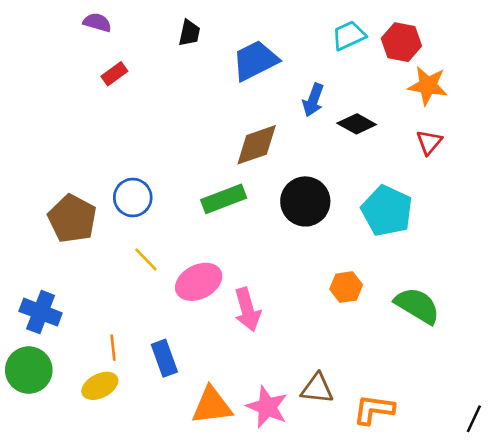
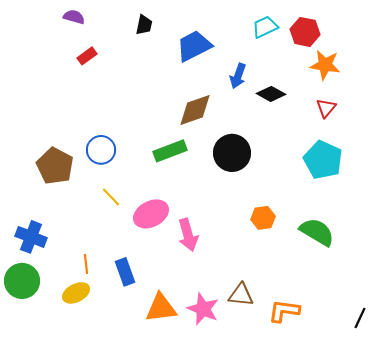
cyan pentagon: (387, 211) -> (323, 160), moved

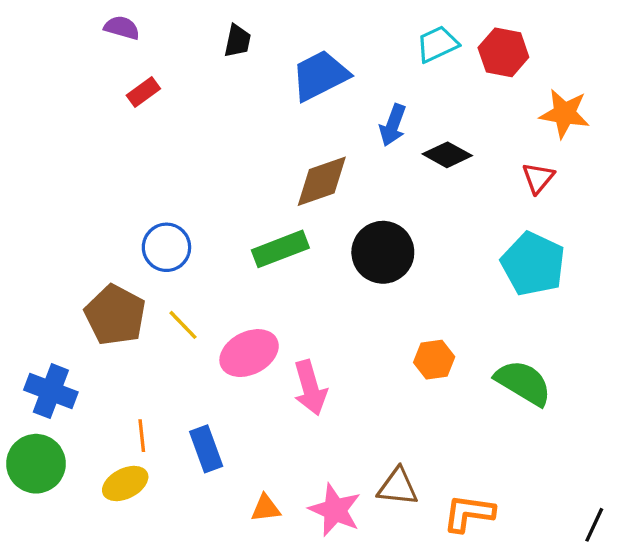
orange star: (325, 65) -> (565, 114), moved
brown pentagon: (55, 166) -> (115, 315), moved
orange triangle: (161, 308) -> (266, 508), size x0.6

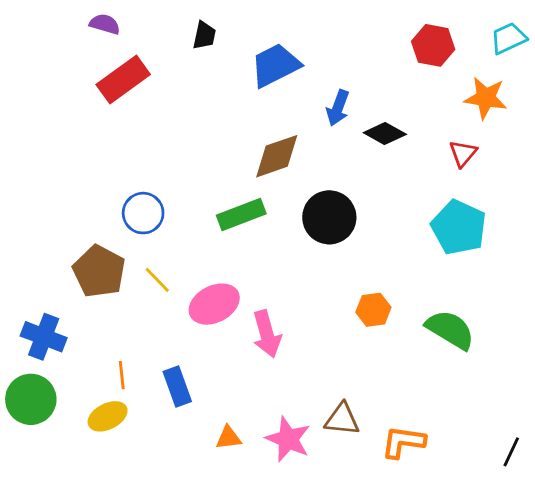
cyan trapezoid: (437, 44) -> (508, 38), moved
red rectangle: (143, 92) -> (123, 79), size x1.8

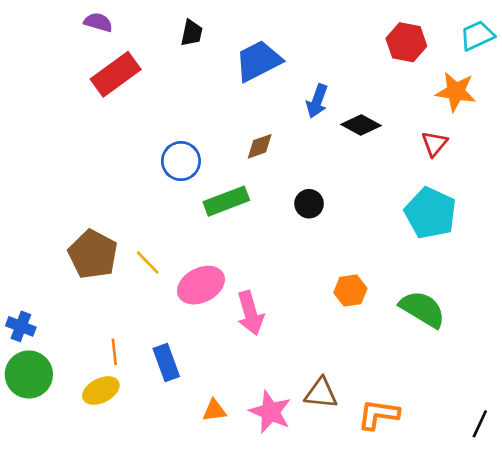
brown diamond: (277, 156) -> (260, 146), size x0.6
blue circle: (143, 213) -> (181, 161), moved
black circle: (329, 217) -> (309, 204), size x0.6
blue cross: (44, 337) -> (21, 326), moved, size x0.7

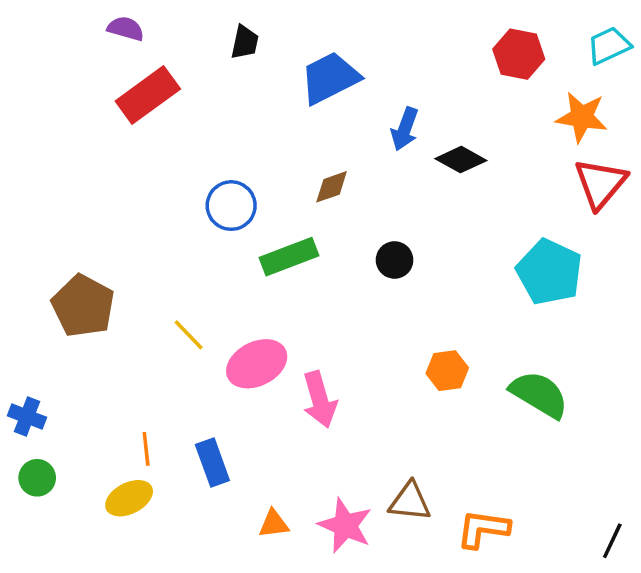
red triangle: (434, 144) -> (600, 183), moved, size x1.6
brown pentagon: (93, 254) -> (83, 306), moved
green circle: (29, 374) -> (37, 478), size x0.6

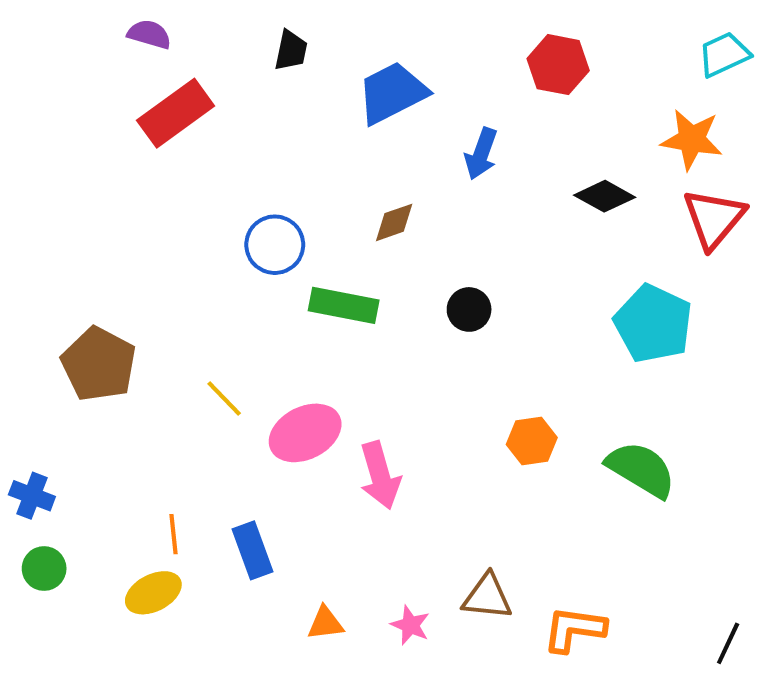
red hexagon: (519, 54) -> (558, 65), moved
black diamond: (461, 160) -> (605, 196), moved
green rectangle: (289, 257) -> (344, 305), turned 32
pink star: (345, 525) -> (410, 625), size x0.6

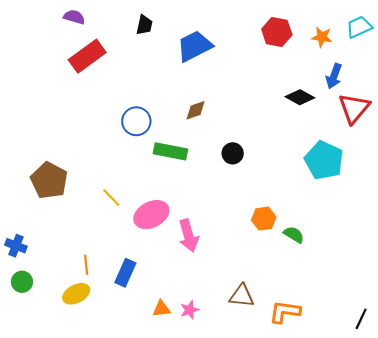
orange star: (692, 139) -> (322, 37), moved, size x0.7
blue arrow: (481, 154) -> (334, 76), moved
green semicircle: (641, 469) -> (294, 235), moved, size x0.6
blue rectangle: (252, 550) -> (125, 273), turned 44
pink star: (410, 625) -> (190, 310), moved, turned 30

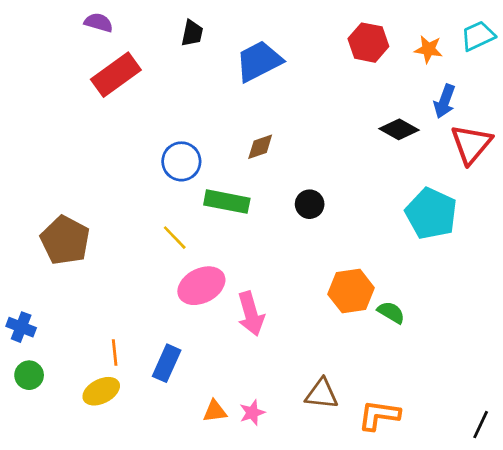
yellow line: (111, 198) -> (175, 238), moved
orange hexagon: (264, 219) -> (351, 291), size x1.4

